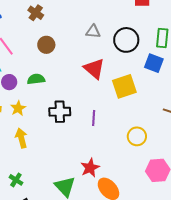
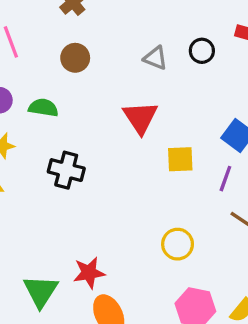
black circle: (126, 40) -> (202, 51), moved, size x0.6
yellow square: (124, 86) -> (180, 159), size x0.7
purple line: (94, 118) -> (225, 179), moved

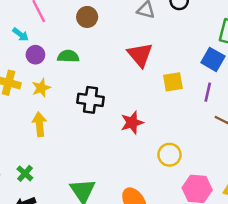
yellow circle: (178, 244) -> (169, 155), moved
red star: (89, 273) -> (132, 123), moved

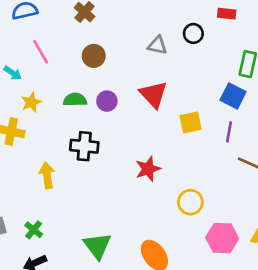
cyan arrow: (21, 35) -> (13, 73), moved
purple circle: (35, 55) -> (107, 101), moved
yellow star: (41, 88) -> (31, 102), moved
black cross: (91, 100) -> (84, 146), moved

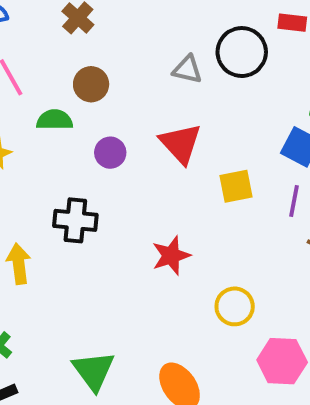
black circle: (193, 33) -> (242, 52), size x1.6
green semicircle: (75, 100) -> (55, 120), moved

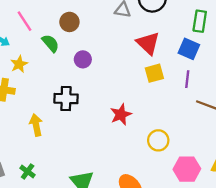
green semicircle: (55, 120) -> (50, 43), turned 54
red triangle: (180, 143) -> (148, 43), moved

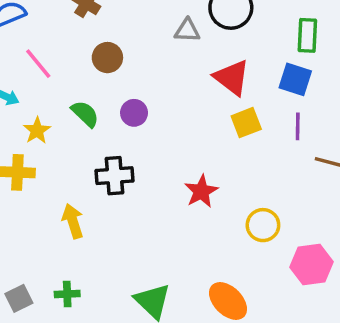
green semicircle: (50, 43) -> (85, 114), moved
green cross: (28, 172) -> (67, 294), turned -32

